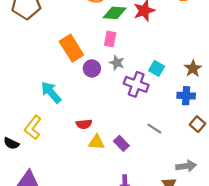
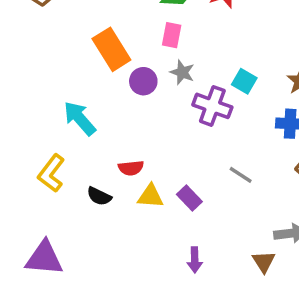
black semicircle: (11, 143) -> (99, 196), moved

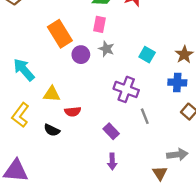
purple cross: (212, 106) -> (126, 89), moved
cyan arrow: (80, 118) -> (24, 70), moved
gray line: (241, 175) -> (145, 116), turned 35
yellow triangle: (150, 196) -> (52, 94), moved
purple arrow: (195, 260) -> (112, 162), moved

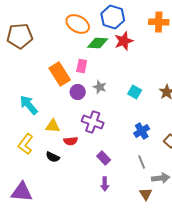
pink rectangle: (99, 24) -> (82, 66), moved
blue cross: (177, 82) -> (142, 131), moved, turned -35
purple cross: (126, 89) -> (93, 122), moved
gray line: (145, 116) -> (142, 162), moved

